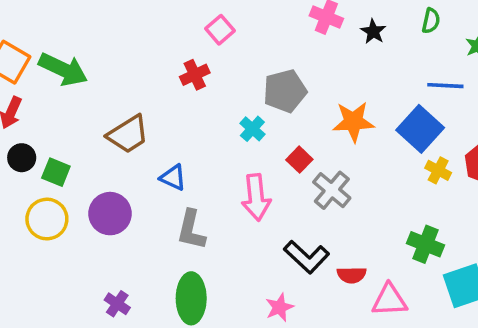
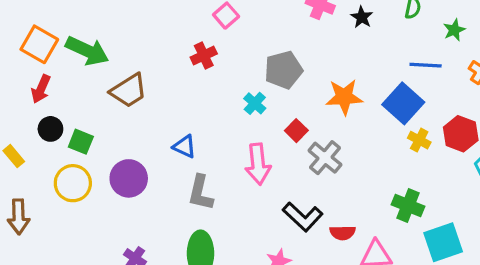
brown trapezoid: (128, 134) -> (129, 91), moved

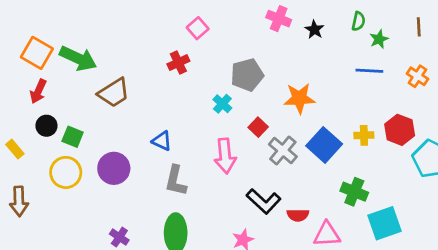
green star: (454, 30) -> (379, 39), moved
blue square: (403, 103) -> (324, 145), moved
yellow cross: (419, 140) -> (364, 135), turned -30

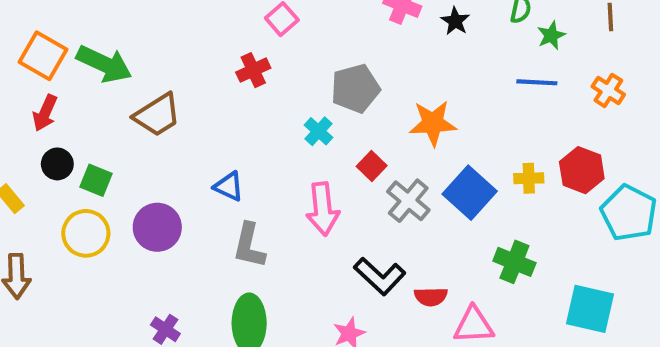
cyan square: (385, 223) -> (590, 309), moved, turned 32

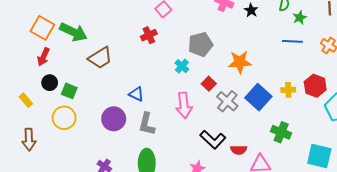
purple circle: (157, 227) -> (114, 119), moved

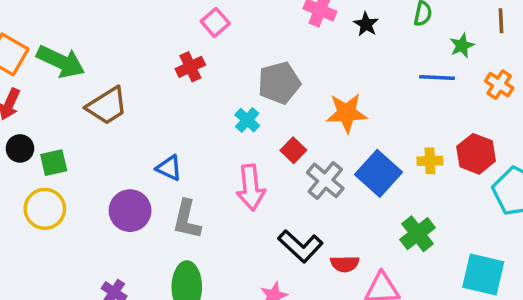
green star: (300, 18) -> (462, 46), moved
green square: (69, 91) -> (54, 163), turned -35
green cross: (281, 132) -> (418, 234), turned 30

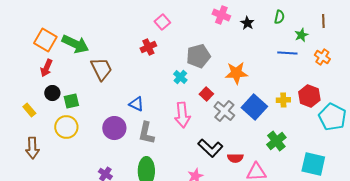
brown trapezoid: (107, 106) -> (101, 69), turned -85

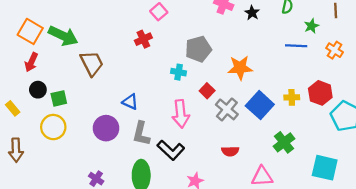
cyan cross: (180, 77) -> (179, 72), turned -32
black L-shape: (210, 148) -> (171, 150), moved
red semicircle: (235, 158) -> (230, 151), moved

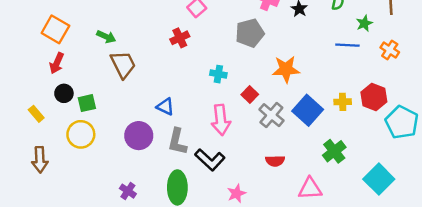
green arrow: (63, 36) -> (106, 37), moved, size x0.6
gray pentagon: (198, 49) -> (250, 33), moved
cyan square: (325, 168) -> (379, 179), turned 32

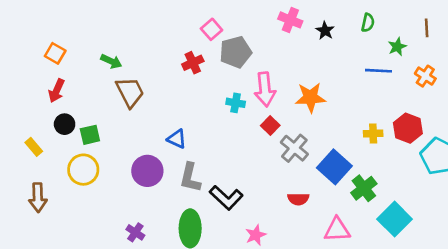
orange square: (55, 29) -> (55, 53), size x0.7
gray pentagon: (250, 33) -> (236, 52), moved
blue square: (308, 110) -> (334, 167), moved
pink arrow: (221, 120) -> (265, 89), moved
cyan square: (379, 179) -> (395, 219), moved

